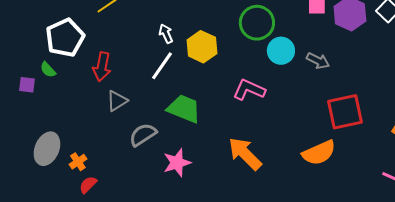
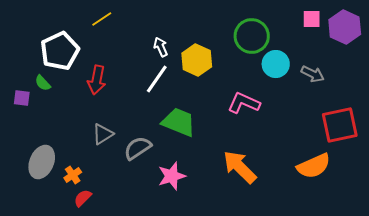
gray triangle: (117, 101) -> (103, 134), moved

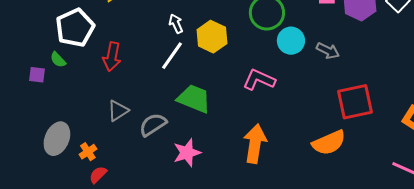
orange arrow: (240, 167) -> (255, 144), turned 54

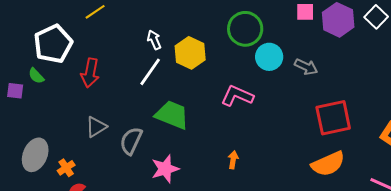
gray semicircle: (153, 125) -> (131, 141), turned -32
orange semicircle: (329, 143) -> (328, 164), moved
orange arrow: (255, 144) -> (233, 160), size x0.5

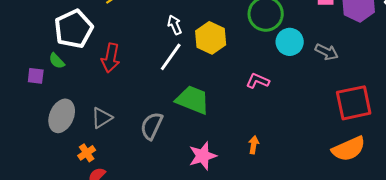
pink L-shape: (237, 96) -> (258, 81), size x0.7
gray triangle: (96, 127) -> (102, 118), moved
gray ellipse: (35, 155) -> (62, 116), moved
pink star: (165, 169) -> (203, 156), moved

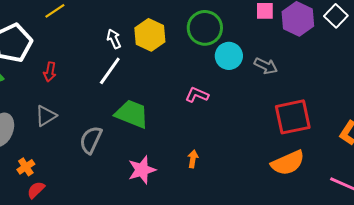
yellow hexagon: (211, 38) -> (150, 35), moved
red arrow: (111, 58) -> (50, 72), size x0.7
gray triangle: (102, 118) -> (46, 116), moved

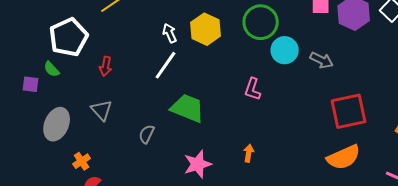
pink L-shape: (197, 95) -> (253, 89), turned -95
gray triangle: (46, 116) -> (102, 110), turned -40
gray semicircle: (91, 140) -> (147, 134), size x0.7

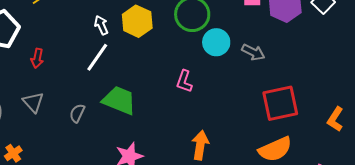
gray semicircle: (147, 134) -> (77, 113), moved
orange arrow: (249, 153) -> (200, 145), moved, size x1.6

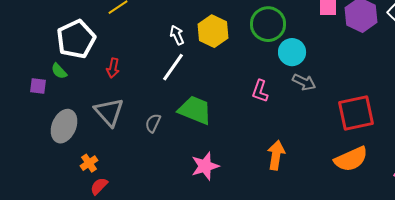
gray arrow: (253, 52) -> (304, 82), moved
gray triangle: (33, 102) -> (109, 112), size x1.4

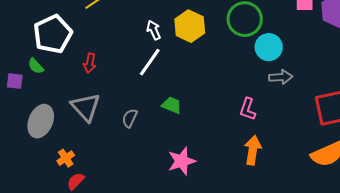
gray arrow: (304, 82) -> (281, 77), turned -30
pink L-shape: (260, 91) -> (248, 109), moved
green trapezoid: (195, 110) -> (172, 105), size x0.6

